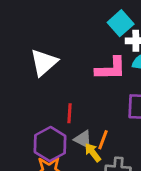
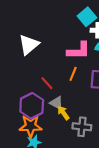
red line: (69, 113) -> (47, 83), turned -48
orange line: (103, 140) -> (73, 74), moved

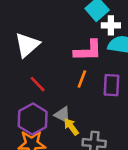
red line: (47, 83) -> (38, 84), moved

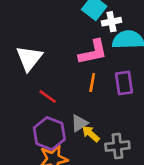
gray triangle: (63, 115) -> (79, 123), turned -48

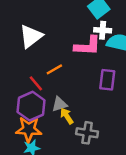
white cross: (111, 22) -> (103, 30), moved
orange line: (92, 83) -> (54, 69), moved, turned 35
red line: (48, 97) -> (36, 83), moved

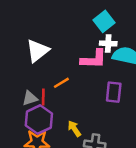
red line: (36, 83) -> (43, 97), turned 42
gray triangle: (59, 104) -> (30, 98), moved

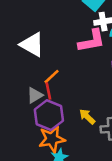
white triangle: (38, 51) -> (32, 45), turned -40
orange line: (61, 83) -> (52, 77), moved

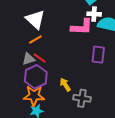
orange line: (52, 77) -> (35, 40), moved
red line: (48, 91) -> (40, 58), turned -56

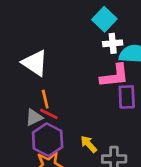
pink L-shape: (82, 27) -> (115, 76), moved
orange line: (35, 40) -> (45, 99), moved, turned -64

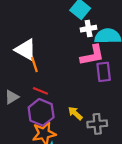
orange line: (45, 99) -> (34, 64), moved
gray triangle: (34, 117) -> (12, 97), moved

